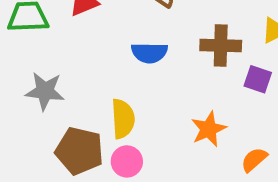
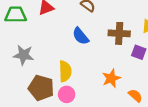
blue semicircle: (149, 53) -> (81, 36), turned 48
orange semicircle: (254, 160) -> (135, 96), turned 80

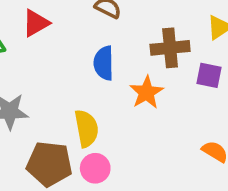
blue semicircle: (81, 36) -> (104, 63), turned 48
orange star: (111, 78) -> (147, 92), moved

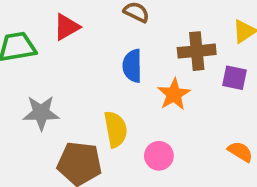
pink circle: (95, 168) -> (159, 156), moved

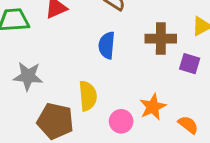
orange star: (174, 94) -> (153, 107), moved

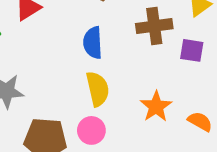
yellow semicircle: (88, 96) -> (98, 89), moved
pink circle: (121, 121) -> (91, 130), moved

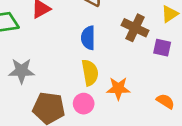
brown cross: (154, 26) -> (135, 28), turned 30
orange star: (156, 106) -> (118, 88), moved, turned 30

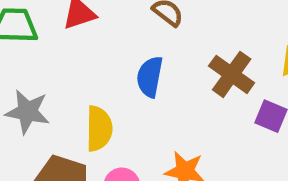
yellow semicircle: (90, 73) -> (99, 129), moved

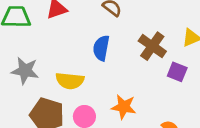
yellow semicircle: (99, 129) -> (70, 81), turned 96

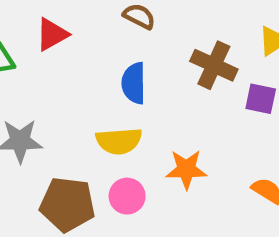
yellow semicircle: (70, 81) -> (119, 141), moved

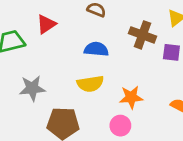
blue semicircle: (134, 83) -> (96, 49), turned 100
pink circle: (127, 196) -> (120, 126), moved

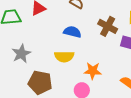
gray star: (32, 88) -> (21, 54), turned -30

